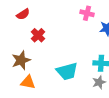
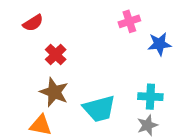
pink cross: (87, 13) -> (129, 21), turned -32
brown star: (21, 60) -> (54, 92), moved, turned -30

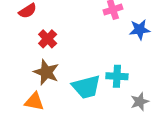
cyan cross: (150, 97) -> (117, 76), moved
gray star: (147, 125) -> (140, 102), moved

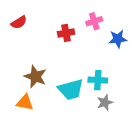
red cross: (48, 39) -> (66, 33), moved, turned 35
gray star: (140, 102) -> (105, 102), moved

